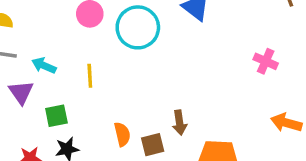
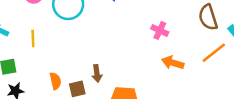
orange arrow: (286, 123) -> (173, 63), moved

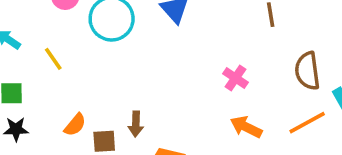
yellow line: (33, 38) -> (53, 59), turned -42
orange semicircle: (55, 81) -> (75, 125), turned 42

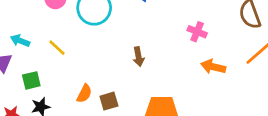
brown arrow: (136, 124) -> (138, 57), moved

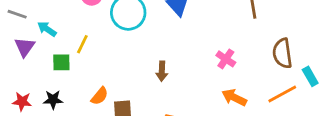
yellow line: (57, 48) -> (82, 44), turned 60
green square: (31, 80) -> (61, 62), moved

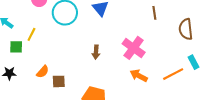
brown semicircle: (282, 53) -> (186, 29), moved
pink cross: (226, 59) -> (134, 48), size x1.6
brown arrow: (162, 71) -> (96, 52), moved

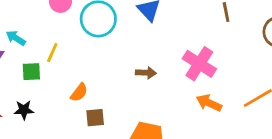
brown arrow: (96, 52) -> (146, 73), turned -88
orange semicircle: (43, 72) -> (79, 92), moved

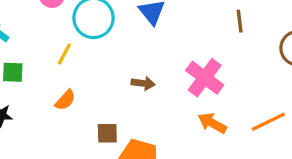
yellow line: (52, 53) -> (64, 54), moved
brown square: (95, 118) -> (107, 133), moved

